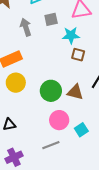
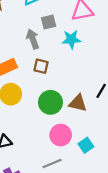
gray arrow: (26, 27) -> (33, 39), moved
brown square: (78, 55) -> (41, 66), moved

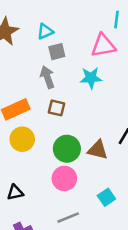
gray square: (49, 22) -> (57, 52), moved
pink circle: (61, 135) -> (64, 178), moved

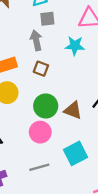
cyan square: (106, 197) -> (76, 153), size x1.5

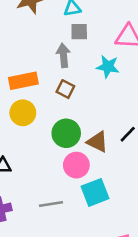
pink circle: (40, 132) -> (76, 165), moved

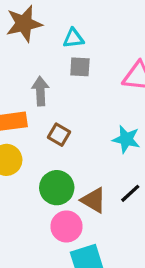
gray arrow: (63, 55) -> (40, 91), moved
cyan star: (108, 67) -> (126, 139), moved

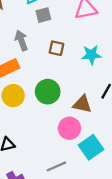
brown square: (59, 135) -> (56, 48), moved
green circle: (57, 188) -> (48, 92), moved

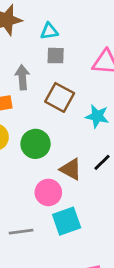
brown square: (56, 48) -> (60, 97), size x1.5

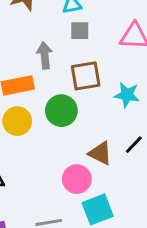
brown square: (60, 97) -> (86, 76), turned -36
green circle: (36, 144) -> (61, 111), moved

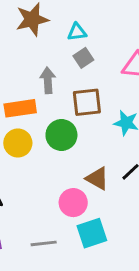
gray square: (80, 31) -> (83, 58), turned -36

